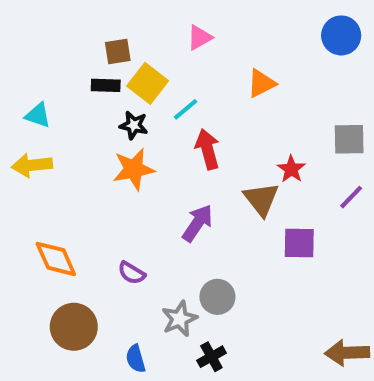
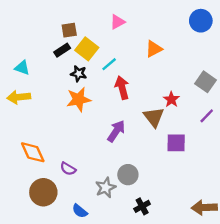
black rectangle: (106, 85) -> (62, 50), turned -35
gray square: (349, 139) -> (205, 82), turned 36
purple semicircle: (132, 273) -> (68, 169), moved
black cross: (211, 357) -> (142, 206), moved
blue semicircle: (136, 359) -> (80, 211), turned -35

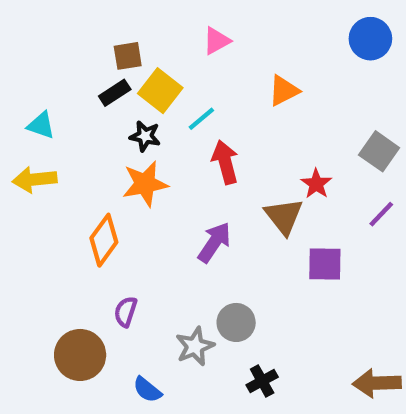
orange diamond: (33, 152) -> (104, 240), moved, turned 60
purple semicircle: (68, 169) -> (126, 312), turned 77

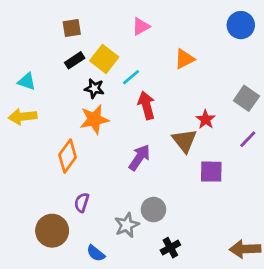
brown square: (128, 56) -> (72, 28), moved

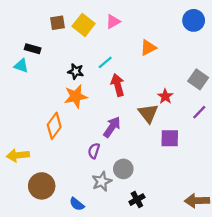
yellow square: (104, 59) -> (84, 25), moved
black rectangle: (75, 60) -> (33, 49), moved, turned 49
yellow arrow: (23, 117) -> (18, 155), moved
purple semicircle: (82, 203) -> (94, 151), moved

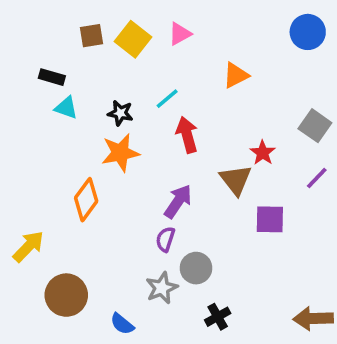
cyan triangle: (21, 66) -> (66, 108), moved
purple semicircle: (94, 151) -> (165, 239), moved
yellow arrow: (18, 155) -> (28, 246), turned 140

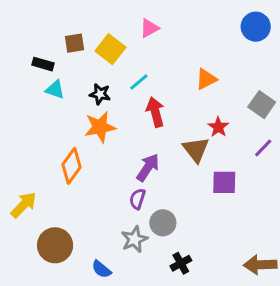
brown square: (91, 36) -> (74, 43), moved
yellow square: (133, 39) -> (110, 49), moved
orange triangle: (236, 75) -> (206, 79), moved

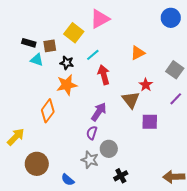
pink triangle: (149, 28) -> (100, 19), size x1.5
brown square: (74, 43) -> (50, 46), moved
gray star: (134, 239) -> (90, 160), turned -30

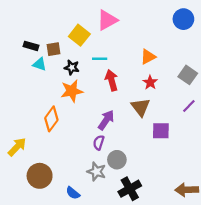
cyan line: (93, 55) -> (100, 59), turned 40
red star: (146, 85) -> (150, 82), moved
black cross: (121, 176) -> (130, 189), size x1.5

